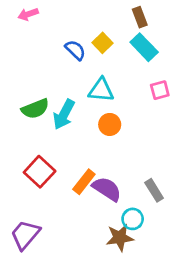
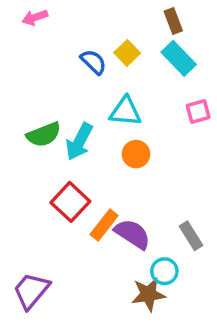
red square: (40, 172) -> (70, 202), moved

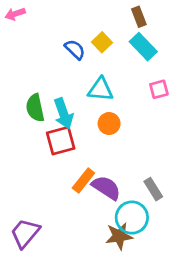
pink arrow: (35, 17) -> (15, 14), moved
green semicircle: (44, 135) -> (35, 108), turned 100
cyan arrow: (79, 142) -> (64, 114), turned -48
red square: (70, 202) -> (61, 141), moved, turned 32
cyan circle: (164, 271) -> (132, 218), size x1.5

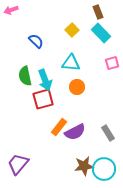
blue semicircle: (75, 49) -> (36, 41), moved
purple semicircle: (106, 188) -> (75, 132), turned 120
cyan circle: (132, 218) -> (104, 169), moved

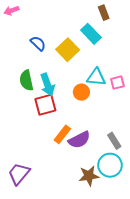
yellow square: (72, 30) -> (68, 50), moved, size x1.5
cyan rectangle: (101, 33) -> (91, 34), moved
cyan triangle: (71, 63) -> (96, 77), moved
pink square: (112, 63) -> (117, 83), moved
cyan circle: (104, 169) -> (110, 165), moved

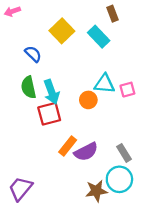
blue semicircle: (38, 43) -> (33, 54), moved
yellow square: (68, 50) -> (62, 31), moved

